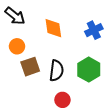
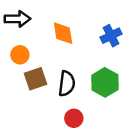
black arrow: (15, 16) -> (18, 19), turned -40

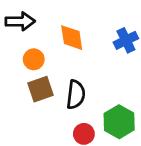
orange circle: (20, 55) -> (34, 59), moved
green hexagon: (105, 82) -> (119, 122), moved

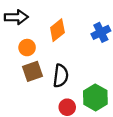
orange diamond: (72, 38) -> (57, 30), turned 60

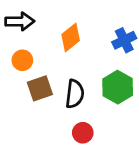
orange circle: (27, 48) -> (22, 60), moved
green hexagon: (95, 97) -> (118, 87), moved

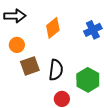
green hexagon: (118, 87) -> (88, 80), moved

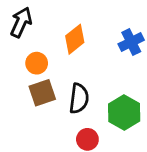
black arrow: (15, 16) -> (21, 22), turned -65
orange circle: (17, 45) -> (37, 63), moved

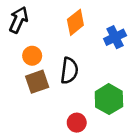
orange diamond: (75, 39) -> (75, 22), moved
black semicircle: (79, 98) -> (69, 71), moved

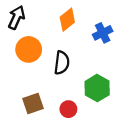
orange circle: (32, 56) -> (29, 49), size x1.5
brown square: (37, 82) -> (33, 104), moved

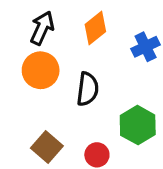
black arrow: (16, 17) -> (42, 28), moved
brown square: (33, 104) -> (47, 147), turned -30

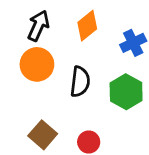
green hexagon: (138, 125) -> (126, 92), moved

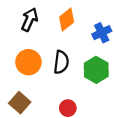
orange circle: (37, 64) -> (28, 62), moved
brown square: (43, 135) -> (20, 103), moved

